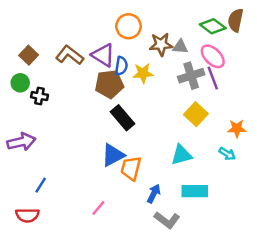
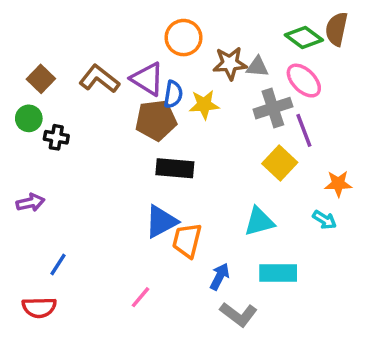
purple line: (213, 78) -> (304, 130), moved
black rectangle: (122, 118) -> (175, 168), turned -45
purple arrow: (21, 142) -> (30, 203), size x0.7

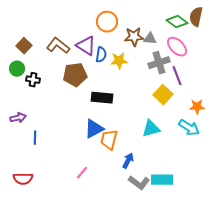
brown pentagon: (156, 120) -> (75, 75), moved
cyan arrow: (324, 220) -> (189, 128), size x1.5
blue line: (58, 265) -> (35, 138), moved, turned -32
cyan rectangle: (278, 273) -> (162, 180), moved

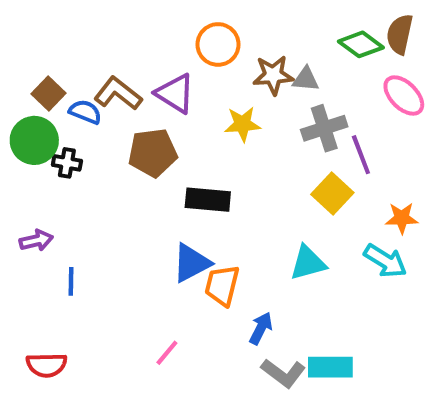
pink ellipse: (177, 47) -> (404, 95), moved
blue semicircle: (101, 55) -> (85, 112), moved, turned -77
green circle: (17, 69) -> (34, 140), size x1.5

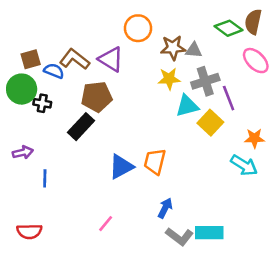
brown square: (49, 93) -> (31, 59), turned 30
yellow star: (242, 124) -> (169, 79), moved
black rectangle: (208, 200) -> (81, 127), moved, turned -52
cyan triangle: (308, 263) -> (187, 106), moved
orange trapezoid: (222, 285) -> (155, 161), moved

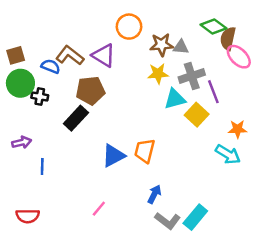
brown semicircle: (253, 22) -> (228, 39), moved
brown square: (31, 59) -> (16, 55), moved
cyan rectangle: (209, 233) -> (195, 217), turned -50

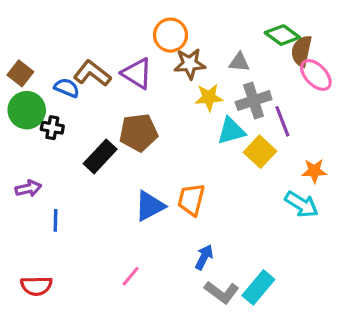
brown star: (162, 45) -> (190, 64), moved
brown square: (16, 55) -> (20, 73), turned -36
brown pentagon: (90, 90) -> (139, 133), moved

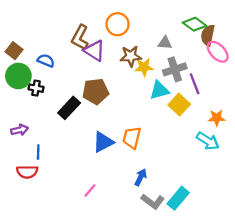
brown star: (190, 64) -> (131, 56), moved
brown L-shape: (92, 73) -> (80, 37), moved, turned -100
red semicircle: (36, 286) -> (27, 172), moved

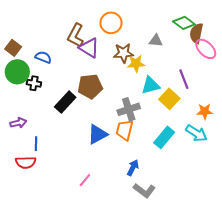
gray cross: (175, 69) -> (129, 109), moved
cyan rectangle: (178, 198) -> (164, 137), moved

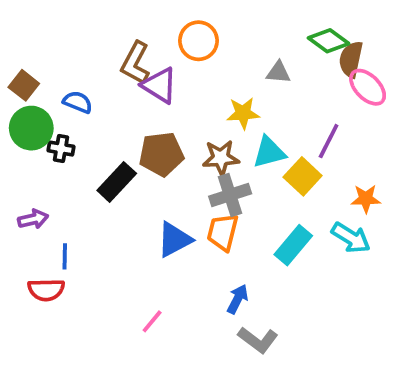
brown star: (123, 53) -> (221, 158), moved
purple line: (184, 79) -> (329, 141), turned 48

